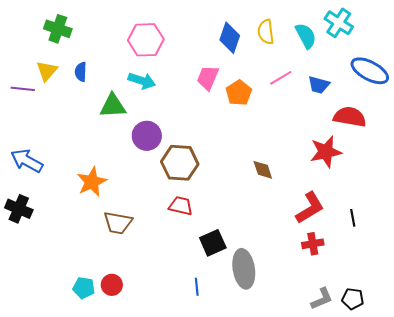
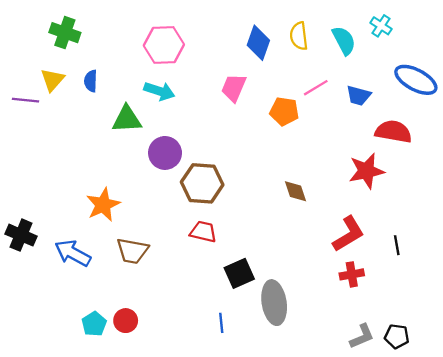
cyan cross: (339, 23) -> (381, 26), size x0.7
orange pentagon: (239, 93) -> (284, 111), moved, turned -30
blue arrow: (27, 161) -> (73, 253), moved
cyan pentagon: (84, 288) -> (94, 324), turned 30

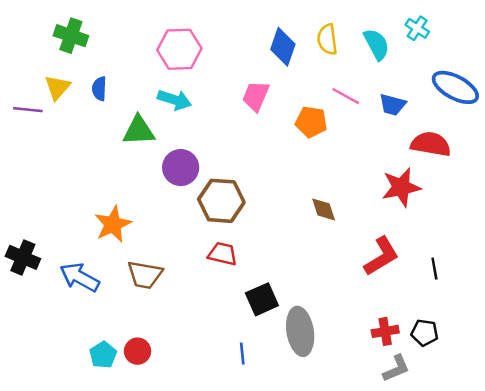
pink line: (316, 88) -> (346, 96), turned 60
red cross: (352, 274) -> (385, 331), moved
black pentagon: (397, 336) -> (425, 333), moved

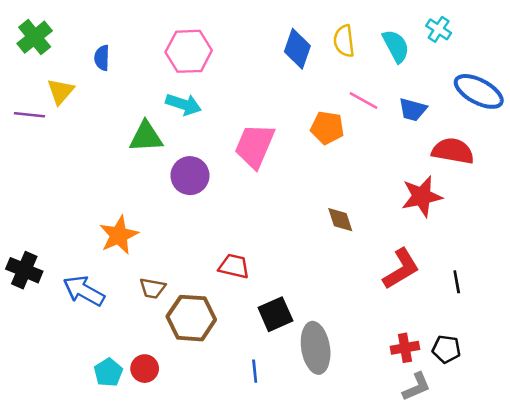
green cross: (71, 36) -> (35, 37), moved, turned 32
blue semicircle: (99, 89) -> (102, 58), moved
pink trapezoid: (256, 96) -> (255, 146), moved, size x1.4
brown hexagon: (221, 201) -> (191, 318), moved
brown trapezoid: (145, 275) -> (152, 288), size x0.7

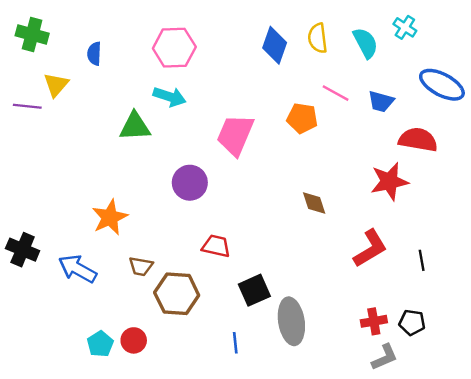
green cross: (35, 37) -> (32, 35), turned -36
purple circle: (190, 176) -> (190, 183), moved

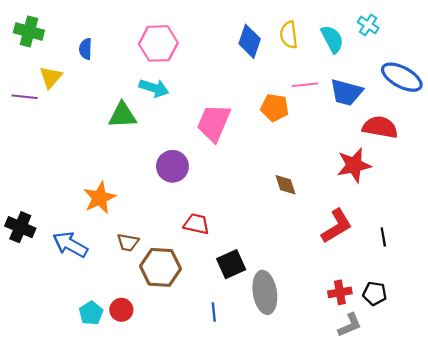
pink line: (336, 93) -> (305, 85), turned -35
blue trapezoid: (381, 101) -> (346, 92), size x1.4

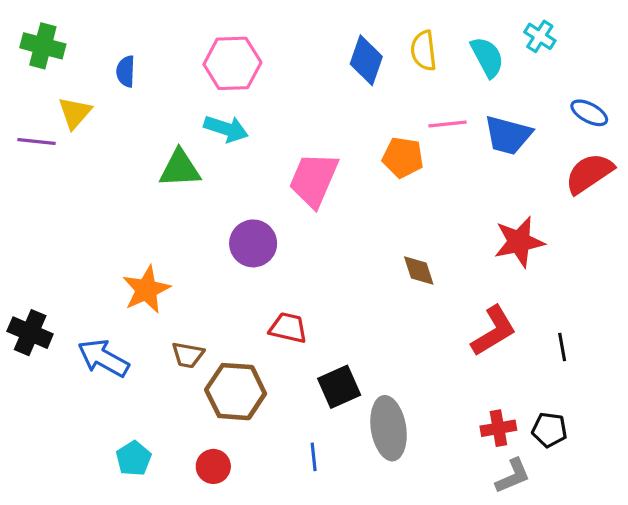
blue ellipse: (402, 77) -> (589, 113), size x0.6
red semicircle: (380, 127) -> (589, 173), moved, turned -44
red circle: (121, 310) -> (213, 466), moved

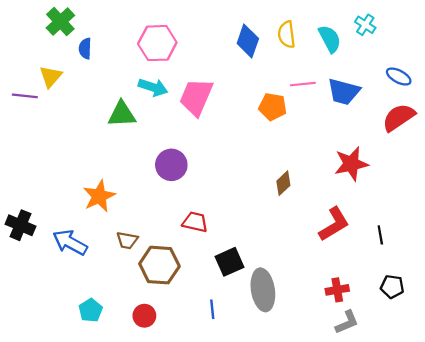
green cross: (43, 46) -> (60, 22), moved, turned 32
pink trapezoid: (314, 180) -> (196, 97), moved
brown diamond: (419, 270) -> (283, 183), turned 65
black pentagon: (549, 430) -> (392, 287), moved

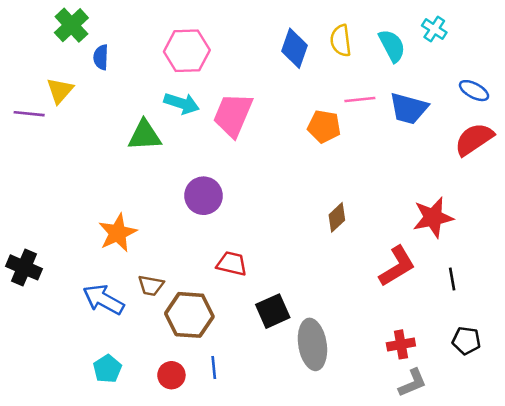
red star: (351, 164) -> (433, 217), moved
blue arrow: (70, 242) -> (103, 300), moved
blue line: (212, 309) -> (214, 367), moved

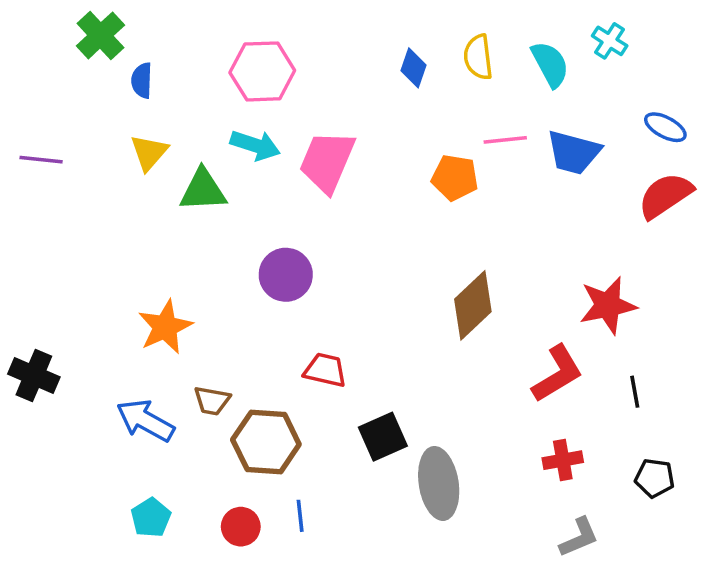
blue diamond: (295, 48) -> (413, 68), size x0.7
yellow triangle: (60, 91) -> (149, 152), moved
brown diamond: (337, 217) -> (473, 305), size x1.6
red cross: (401, 344) -> (563, 460), moved

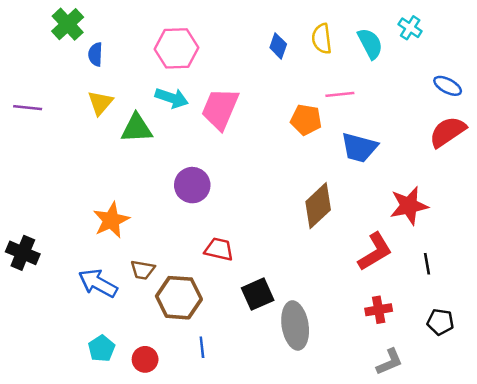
blue trapezoid: (574, 152) -> (359, 148), moved
red circle: (241, 527) -> (145, 359), moved

